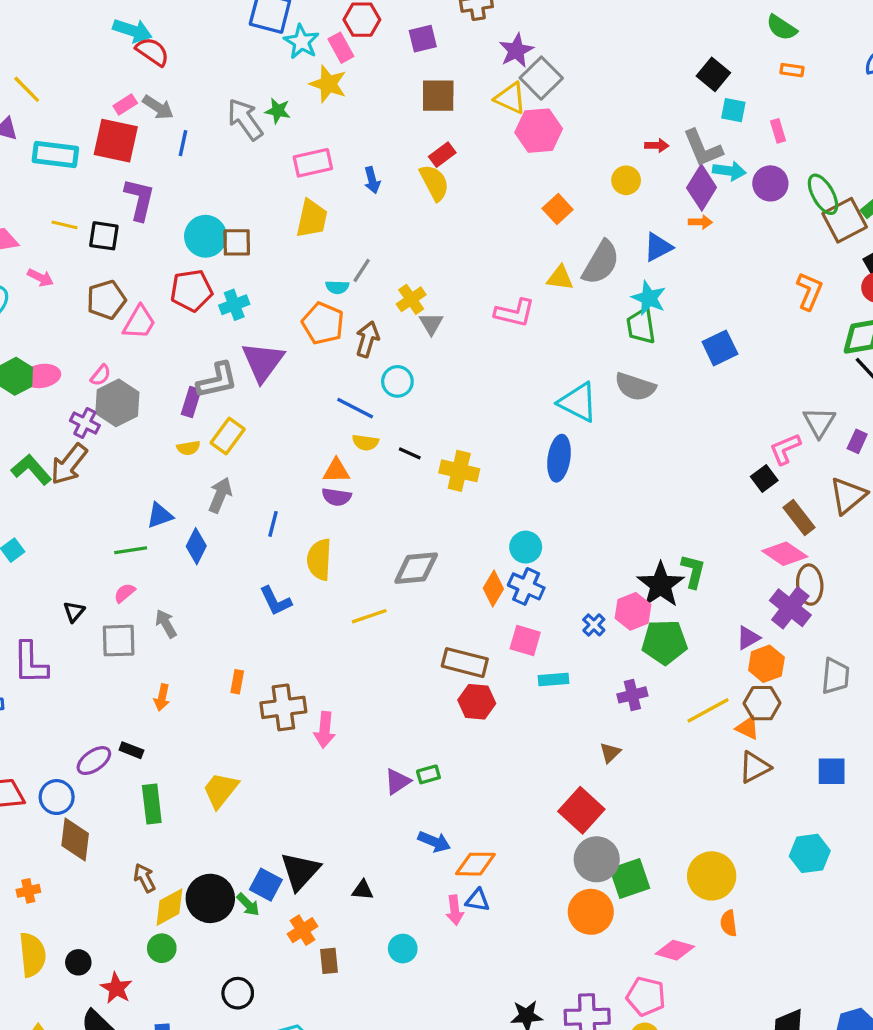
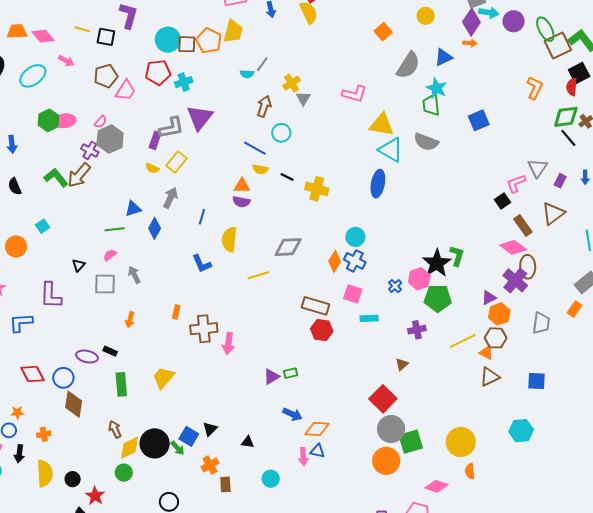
yellow triangle: (560, 278) -> (382, 125), moved, size x1.5
orange pentagon: (323, 323) -> (209, 41), moved
yellow semicircle: (188, 448) -> (152, 168), turned 32
purple ellipse: (94, 761) -> (87, 356), turned 45
black triangle: (300, 871) -> (210, 429), size x0.6

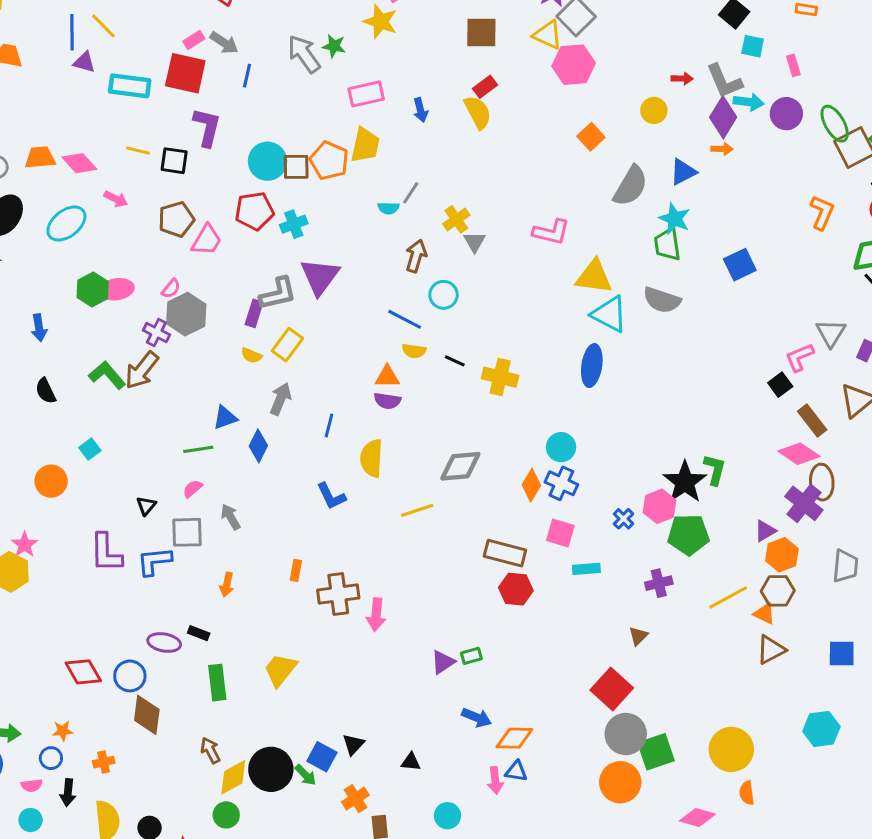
blue L-shape: (21, 323) -> (154, 561), moved

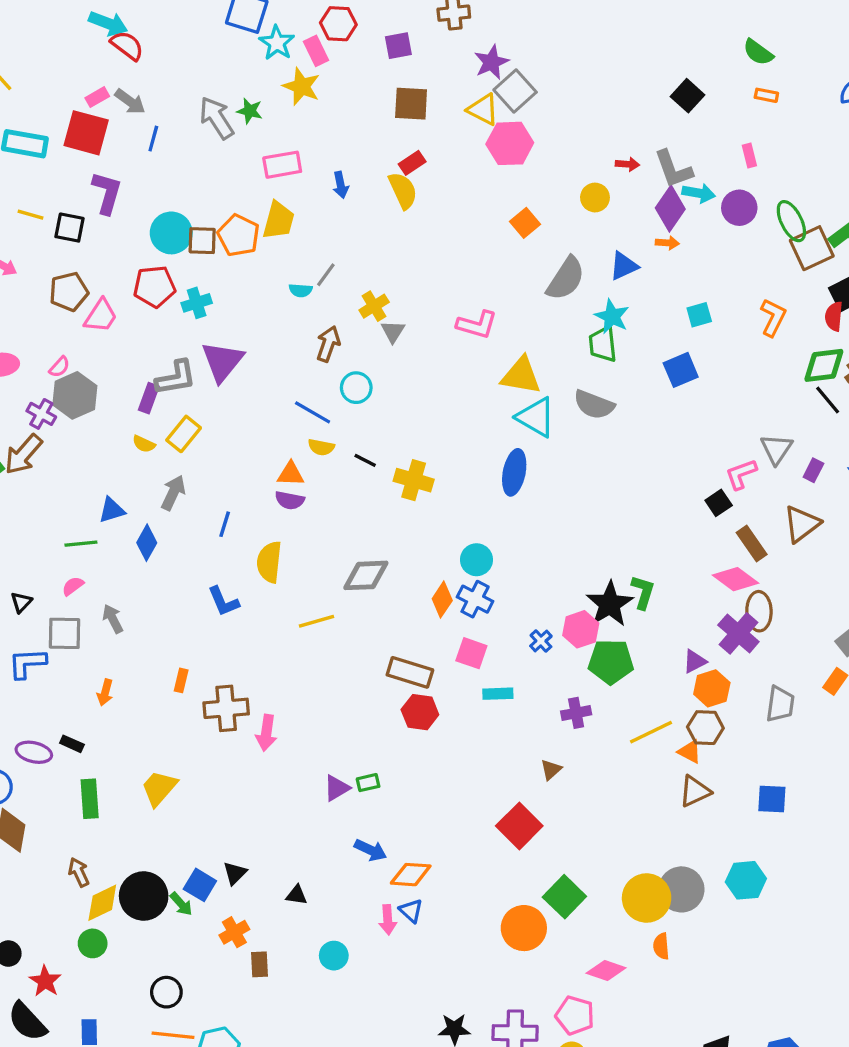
cyan square: (753, 46) -> (699, 315), moved, turned -30
gray circle: (626, 734) -> (681, 889), moved
green square: (656, 752) -> (564, 897), turned -30
blue triangle: (516, 771) -> (411, 911), turned 30

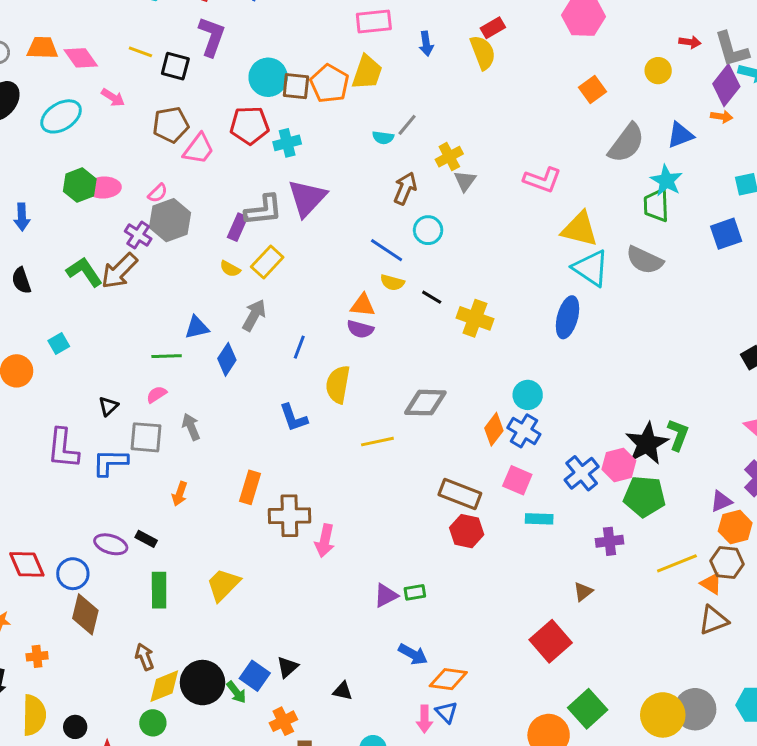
blue cross: (541, 641) -> (582, 473), size x1.6
orange rectangle: (181, 680) -> (250, 487), size x1.5

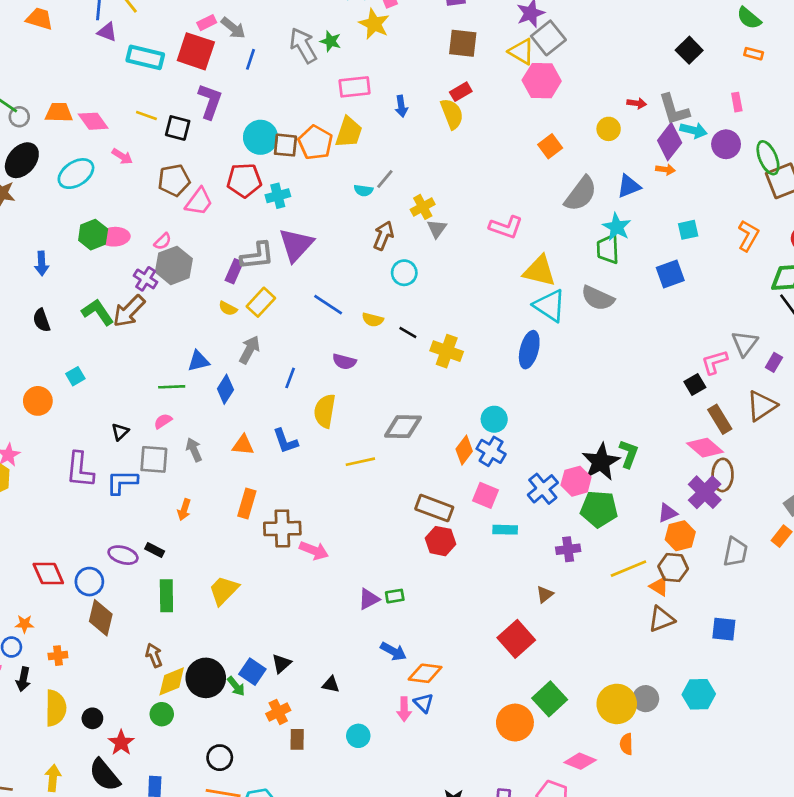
blue line: (387, 250) -> (328, 305), moved
orange triangle: (363, 305) -> (243, 445), moved
pink arrow: (325, 541) -> (314, 550), turned -80
gray circle: (695, 709) -> (646, 699), size x0.7

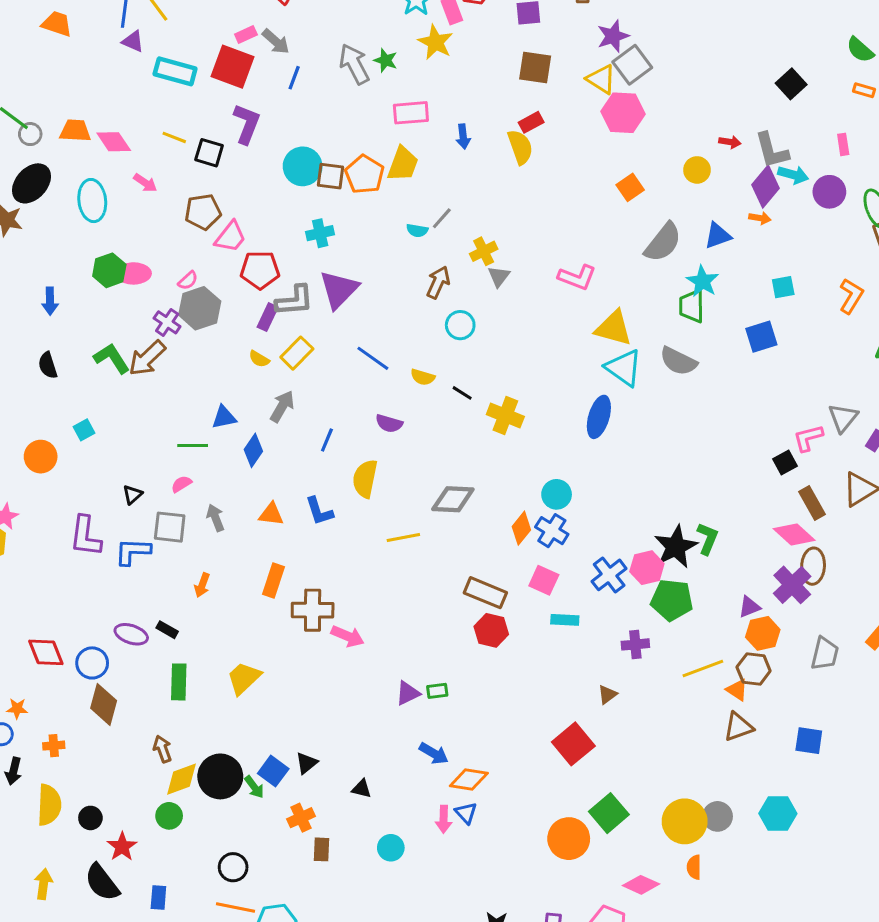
cyan ellipse: (76, 174) -> (92, 201), turned -66
red pentagon: (244, 180) -> (260, 270), moved

